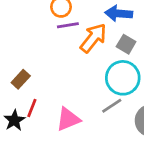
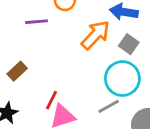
purple line: (68, 25) -> (37, 22), moved
red line: (32, 108) -> (52, 100), moved

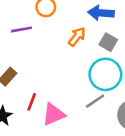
orange arrow: (96, 35) -> (77, 37), size x0.7
red line: (52, 100) -> (32, 102), moved

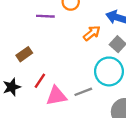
gray line: (95, 101) -> (83, 92), moved

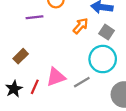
red line: (40, 81) -> (35, 87), moved
pink triangle: (56, 96) -> (56, 77), moved

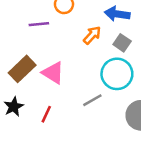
brown rectangle: (21, 56) -> (22, 69), size x1.5
pink triangle: (56, 77) -> (53, 73), moved, turned 50
red line: (35, 87) -> (46, 114), moved

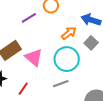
purple line: (39, 24) -> (29, 18), turned -35
cyan circle: (117, 74) -> (67, 59), moved

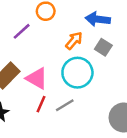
gray line: (61, 84) -> (65, 105), moved
red line: (23, 89) -> (41, 104), moved

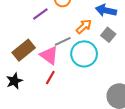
gray line: (65, 105) -> (63, 41), moved

